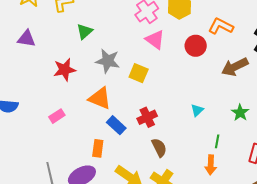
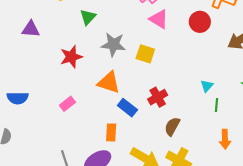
green line: (217, 141) -> (216, 105), moved
brown semicircle: (159, 148) -> (172, 126), turned -120

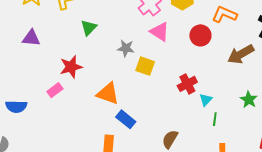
gray star: (113, 44) -> (126, 48), moved, size x0.7
red cross: (158, 97) -> (187, 84), moved
pink rectangle: (67, 104) -> (55, 90), moved

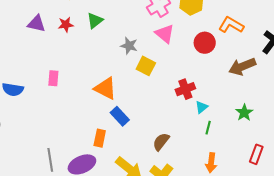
red star: (71, 67) -> (66, 25), moved, size x0.7
pink rectangle: (55, 90) -> (53, 78), turned -56

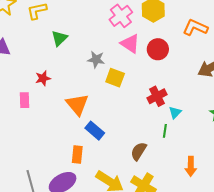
red star: (66, 25) -> (43, 78), moved
red circle: (205, 43) -> (158, 49), moved
orange triangle: (105, 88) -> (77, 104), turned 30
green line: (208, 128) -> (165, 131), moved

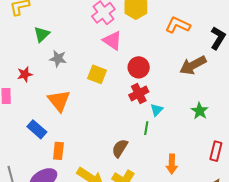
red circle: (158, 49) -> (139, 67), moved
gray star: (96, 59) -> (58, 59), moved
blue rectangle: (95, 131) -> (37, 129), moved

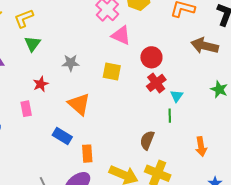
green triangle: (42, 34) -> (32, 44), moved
brown arrow: (193, 65) -> (205, 46), turned 52

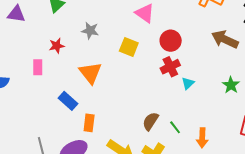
green line: (170, 116) -> (175, 127), moved, turned -48

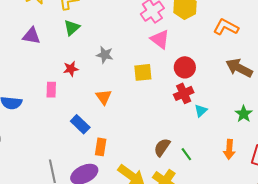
yellow square: (129, 47) -> (143, 72), turned -30
orange triangle: (90, 73) -> (104, 97), size x0.7
orange arrow: (202, 138) -> (229, 149), moved

